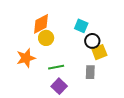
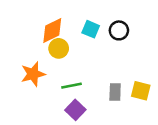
cyan square: (81, 26) -> (91, 29), moved
black circle: (92, 41) -> (119, 30), moved
yellow square: (99, 52) -> (141, 91), moved, turned 35

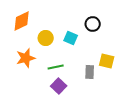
cyan square: (91, 29) -> (71, 38), moved
orange diamond: (52, 30) -> (22, 21), moved
yellow square: (141, 91) -> (107, 61), moved

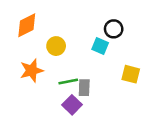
cyan square: (71, 38) -> (100, 46), moved
gray rectangle: (90, 72) -> (84, 88), moved

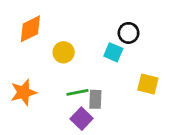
orange star: (32, 71) -> (23, 92), moved

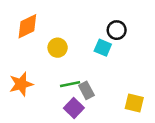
yellow square: (148, 84) -> (134, 103), moved
gray rectangle: (95, 99) -> (86, 90), turned -30

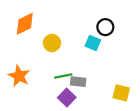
orange star: (21, 84) -> (19, 76), turned -30
gray rectangle: (86, 90) -> (78, 82), turned -56

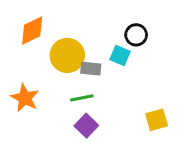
yellow circle: (52, 43) -> (67, 55), size x1.5
gray rectangle: (78, 82) -> (91, 69), moved
yellow square: (121, 93) -> (157, 120), turned -30

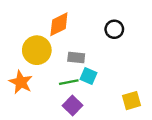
orange diamond: (32, 31) -> (59, 24), moved
yellow circle: (67, 55) -> (37, 50), moved
cyan square: (120, 55) -> (88, 76), moved

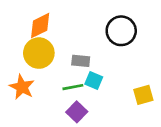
orange diamond: (59, 24) -> (40, 26), moved
black circle: (114, 29) -> (121, 31), size x1.5
yellow square: (132, 101) -> (143, 95), moved

